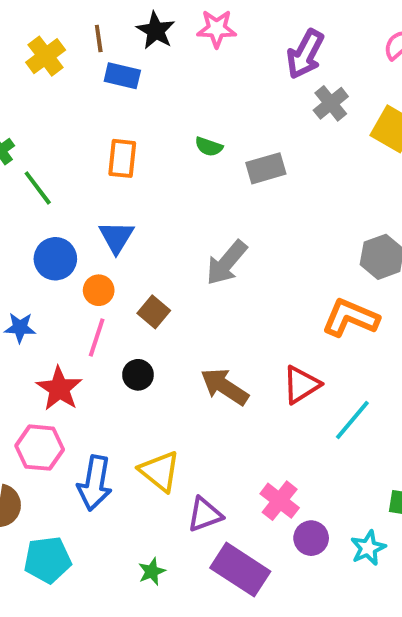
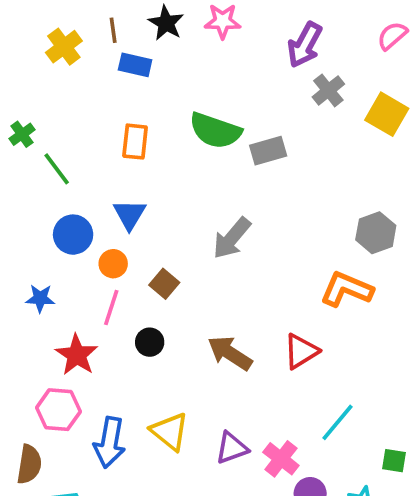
green semicircle: (209, 147) -> (215, 131), size x2.0
cyan line: (352, 420) -> (337, 422), moved
purple triangle: (205, 514) -> (232, 448), moved

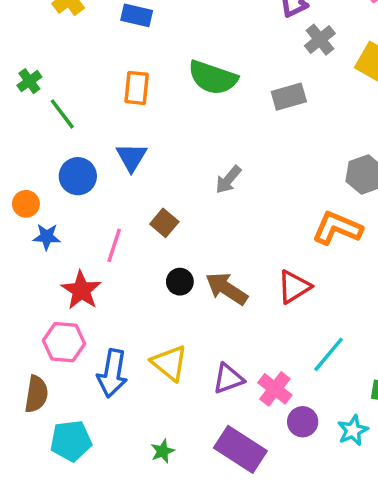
gray rectangle: (268, 151) -> (289, 97), moved
gray arrow: (232, 238) -> (228, 180), size x0.7
orange circle: (113, 264) -> (26, 204), moved
black circle: (150, 342) -> (180, 282), moved

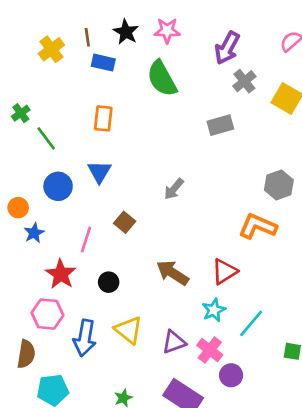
green semicircle: (213, 78) -> (162, 79), moved, turned 42
blue star: (47, 237) -> (34, 233), turned -30
black circle: (180, 282) -> (109, 282), moved
cyan star: (353, 430) -> (214, 310), moved

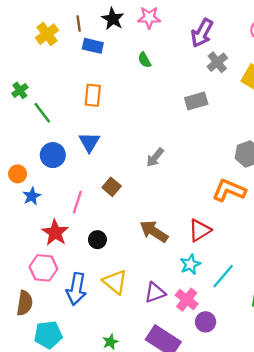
green semicircle: (162, 79) -> (144, 60), size x0.5

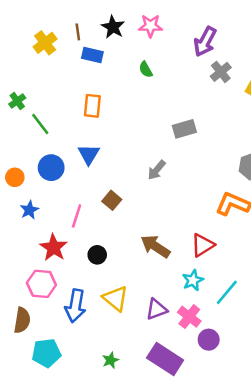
gray rectangle: (196, 101) -> (184, 129), moved
orange circle: (18, 174) -> (15, 177), moved

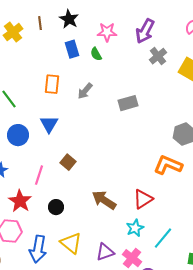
pink star: (150, 26) -> (107, 32), moved
blue rectangle: (92, 55) -> (72, 49), moved, turned 60
gray arrow: (157, 170) -> (85, 91), moved

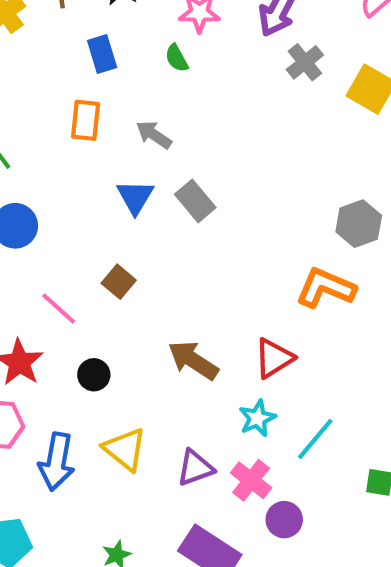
blue rectangle: (72, 49) -> (102, 54), moved
gray arrow: (85, 91) -> (154, 135), turned 84
gray rectangle: (128, 103) -> (195, 201), moved, turned 66
blue triangle: (49, 124) -> (135, 197), moved
pink line: (39, 175) -> (59, 309), turned -66

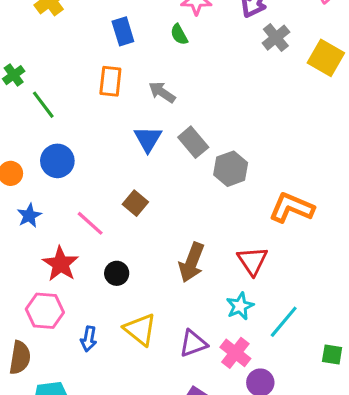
gray hexagon: (359, 224) -> (231, 169), moved
red triangle: (274, 358) -> (252, 261), turned -32
brown arrow: (193, 360) -> (192, 262), turned -102
blue arrow: (57, 462) -> (89, 339), size x0.6

